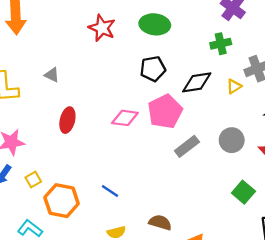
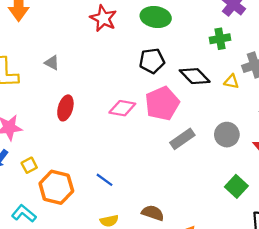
black diamond: (197, 82) -> (195, 76), turned 52
yellow triangle: (234, 86) -> (231, 82), turned 42

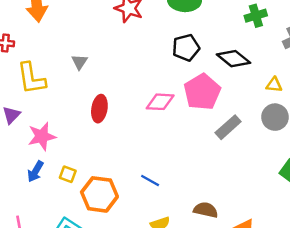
gray triangle: (52, 63) -> (79, 62), turned 42
yellow triangle: (231, 82) -> (274, 85), moved
yellow square: (29, 165) -> (68, 174), turned -35

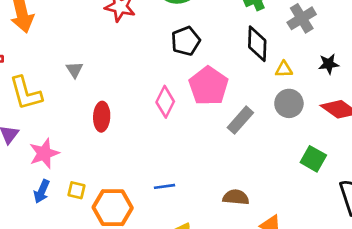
black diamond: (233, 59) -> (257, 44), moved, turned 60
pink diamond: (160, 102) -> (165, 102), turned -60
blue line: (150, 180) -> (164, 186), turned -30
brown semicircle: (206, 210) -> (236, 197), moved

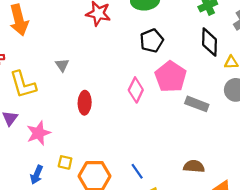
gray rectangle: (240, 120) -> (197, 104), turned 70
blue line: (164, 186) -> (137, 171), moved, turned 63
blue arrow: (42, 191) -> (37, 175), moved

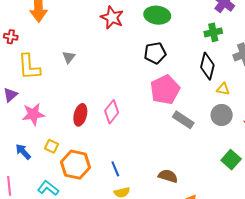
pink diamond: (136, 90) -> (112, 112), moved
red ellipse: (85, 103) -> (80, 115), moved
blue arrow: (37, 175) -> (23, 152), turned 102

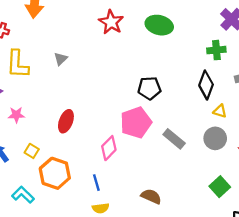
black pentagon: (155, 53) -> (149, 88), moved
pink pentagon: (165, 90) -> (136, 123), moved
pink diamond: (112, 112) -> (109, 148), moved
pink star: (33, 114) -> (16, 115), size x0.7

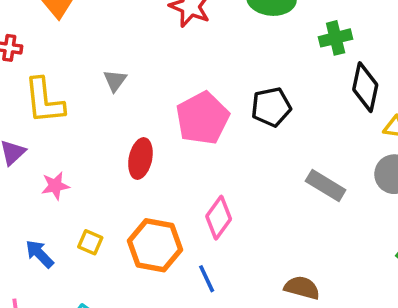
green cross: (216, 50) -> (336, 38), moved
red ellipse: (66, 121) -> (140, 158), moved
pink pentagon: (136, 123) -> (202, 118), moved
orange hexagon: (55, 173) -> (155, 245), moved

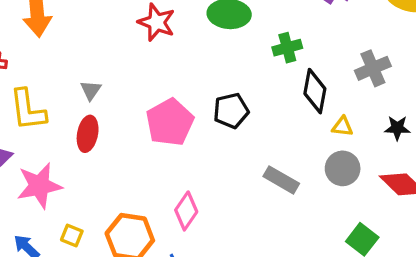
red ellipse: (140, 158) -> (88, 134), moved
pink star: (55, 186) -> (39, 186), size x1.8

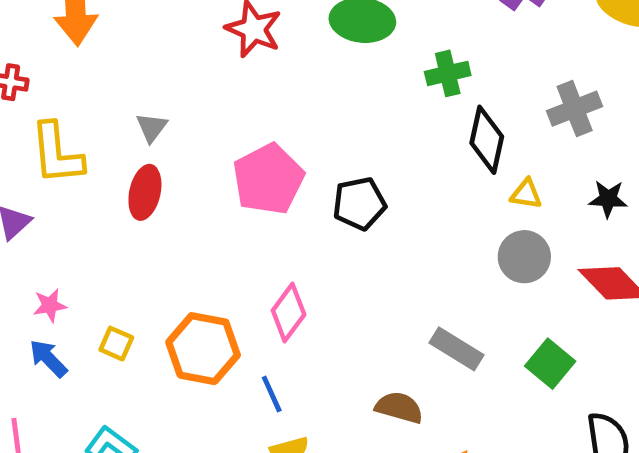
black pentagon: (231, 111) -> (359, 204), moved
gray rectangle: (281, 180) -> (456, 349), moved
pink star: (39, 186) -> (50, 305), moved, size x0.5

